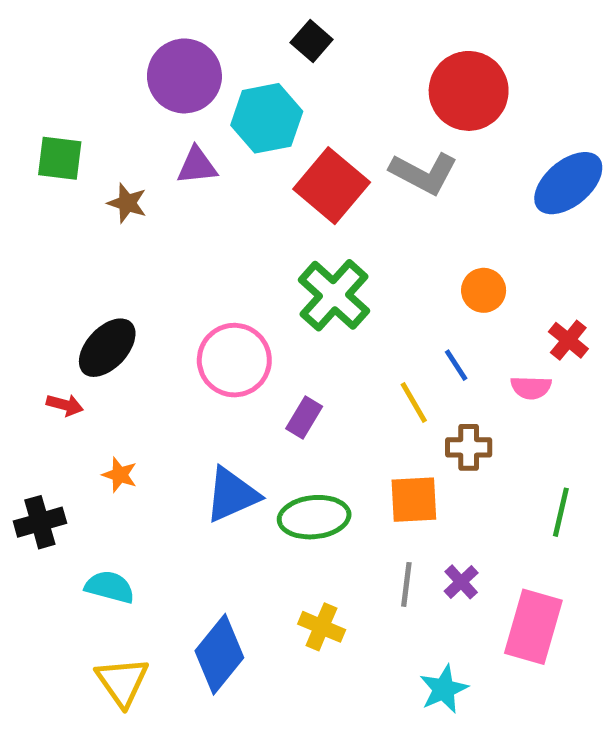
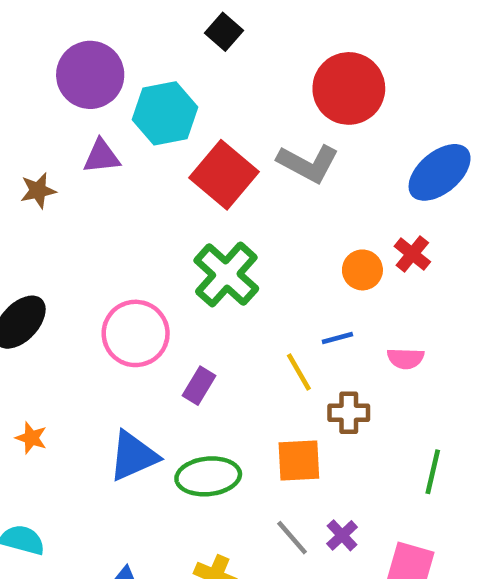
black square: (312, 41) -> (224, 32), moved
brown star: (127, 203) -> (38, 191), turned -30
red cross: (568, 340) -> (412, 254), moved
blue line: (456, 365) -> (337, 338), turned -72
gray line: (406, 584) -> (292, 538), turned -48

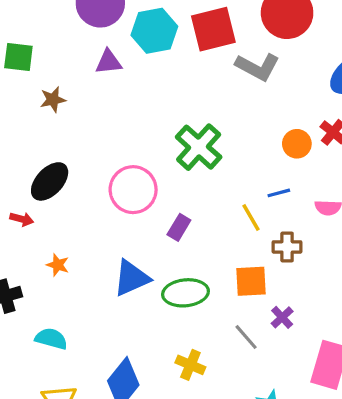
red square: (224, 175) -> (213, 29), moved, turned 36
brown star: (38, 191) -> (53, 100), moved
purple cross: (342, 535) -> (282, 317), moved

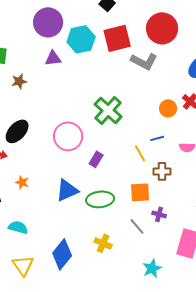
purple cross: (282, 317) -> (159, 214), turned -32

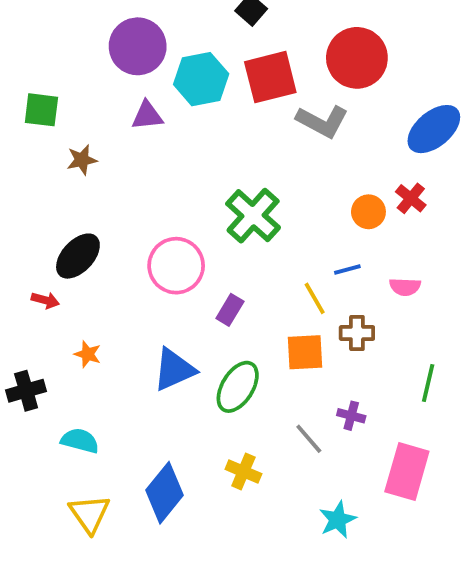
orange square: (140, 192) -> (305, 352), moved
green ellipse: (100, 199) -> (238, 387), turned -52

